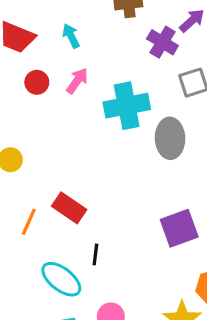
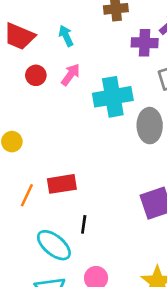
purple cross: (162, 42) -> (145, 43), turned -30
red rectangle: (69, 208) -> (62, 184), turned -44

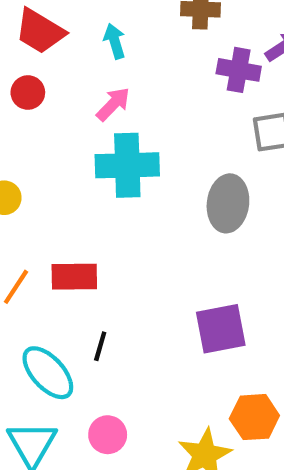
red circle: (36, 75) -> (28, 92), moved
cyan cross: (113, 97) -> (127, 165), moved

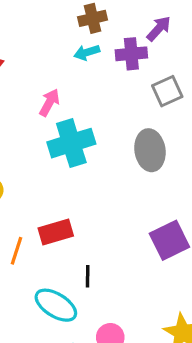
cyan arrow: (115, 41) -> (87, 52), moved, turned -75

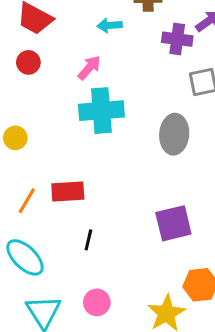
cyan arrow: (87, 52) -> (109, 25), moved
cyan ellipse: (56, 305) -> (25, 257), moved

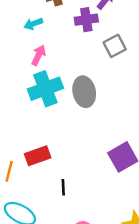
pink arrow: (89, 68) -> (39, 55), moved
gray ellipse: (174, 134) -> (84, 92), moved

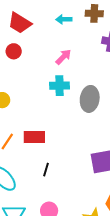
cyan arrow: (33, 24) -> (64, 19), moved
cyan cross: (45, 89) -> (59, 86), size x0.7

